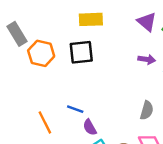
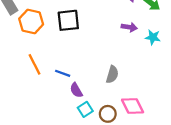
gray semicircle: (147, 110) -> (112, 74), moved
orange line: (45, 122) -> (35, 64), moved

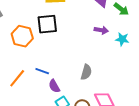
orange hexagon: (31, 21) -> (22, 36), moved
orange line: (35, 64) -> (17, 78), moved, turned 66

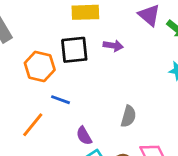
purple arrow: (101, 30) -> (113, 46), moved
blue line: (42, 71) -> (60, 100), moved

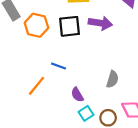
purple arrow: (113, 46) -> (100, 23), size x1.5
orange hexagon: (40, 66) -> (36, 25), moved

